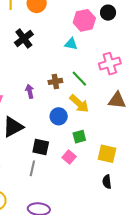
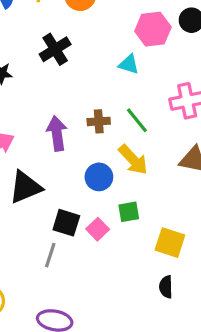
purple arrow: (30, 91) -> (57, 133), size x1.5
pink square: (69, 157) -> (98, 229), moved

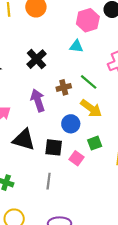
black cross: (55, 49) -> (37, 59), moved
black triangle: (25, 187) -> (24, 140), turned 50
black square: (66, 223) -> (54, 147), moved

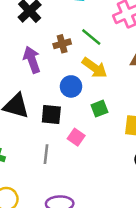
pink square: (76, 158) -> (76, 137), moved

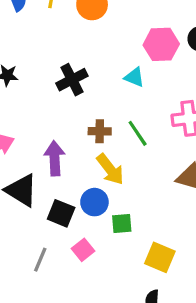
purple arrow: (32, 60) -> (55, 158), moved
yellow arrow: (95, 68) -> (110, 169), moved
blue circle: (71, 86) -> (94, 202), moved

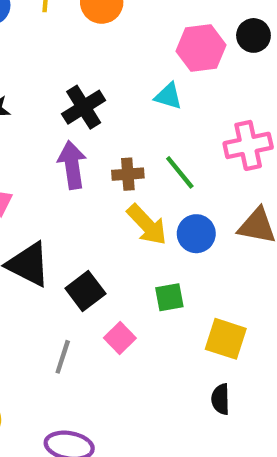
purple arrow: (55, 158) -> (72, 165), moved
blue circle: (94, 202) -> (196, 234), moved
black square: (61, 213) -> (85, 291), turned 36

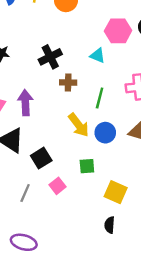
purple arrow: (72, 165) -> (25, 103), moved
green line: (180, 172) -> (100, 98), turned 48
brown cross: (128, 174) -> (68, 82), moved

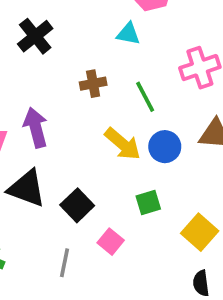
black cross: (50, 57) -> (35, 36), moved
green line: (100, 98) -> (145, 97), turned -30
yellow square: (116, 192) -> (200, 232), turned 30

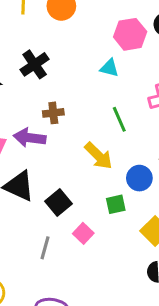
brown cross: (93, 84) -> (53, 113), moved
purple arrow: (36, 128) -> (30, 138), turned -72
blue circle: (165, 147) -> (139, 178), moved

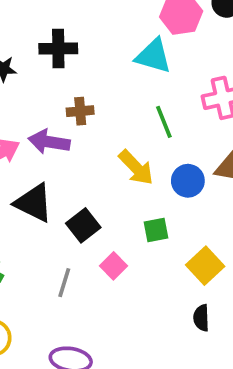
black cross: (35, 64) -> (58, 49), turned 32
cyan triangle: (109, 68) -> (153, 56), size x1.5
blue circle: (139, 178) -> (188, 181), moved

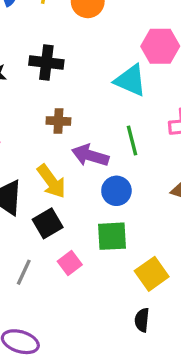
purple arrow: (49, 142) -> (90, 155), moved
yellow arrow: (136, 168) -> (51, 181), moved
blue circle: (188, 181) -> (116, 191), moved
green square: (156, 230) -> (112, 236), size x1.4

